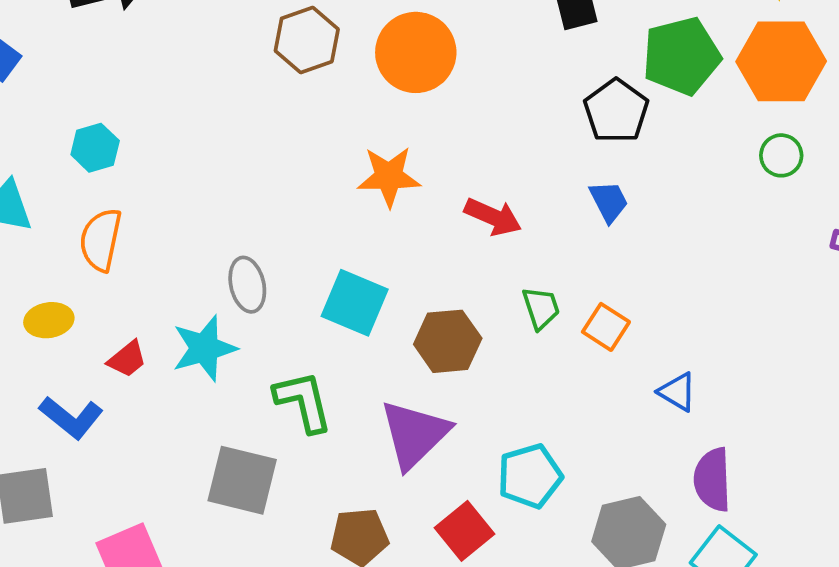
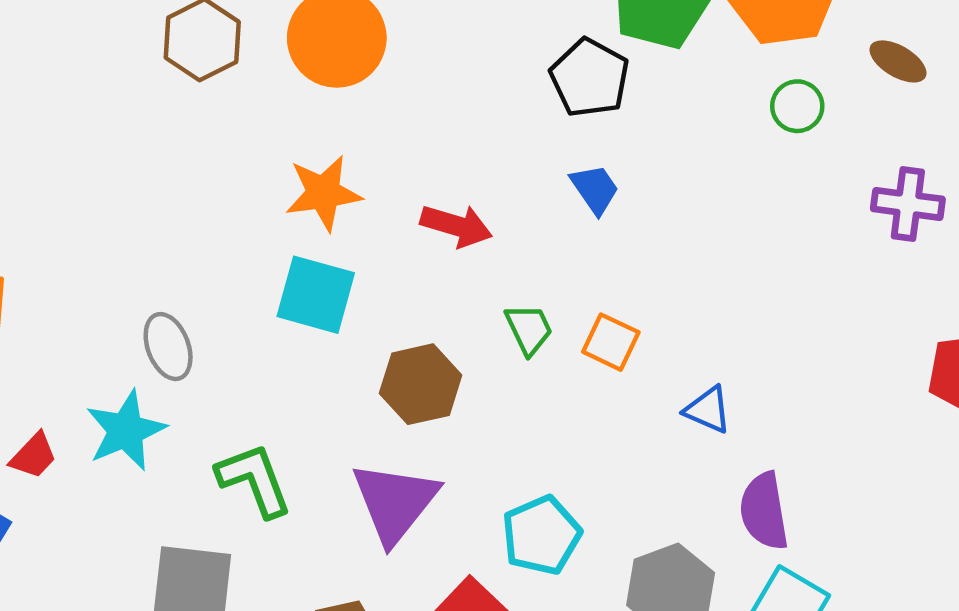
cyan square: (355, 303) -> (316, 295), moved

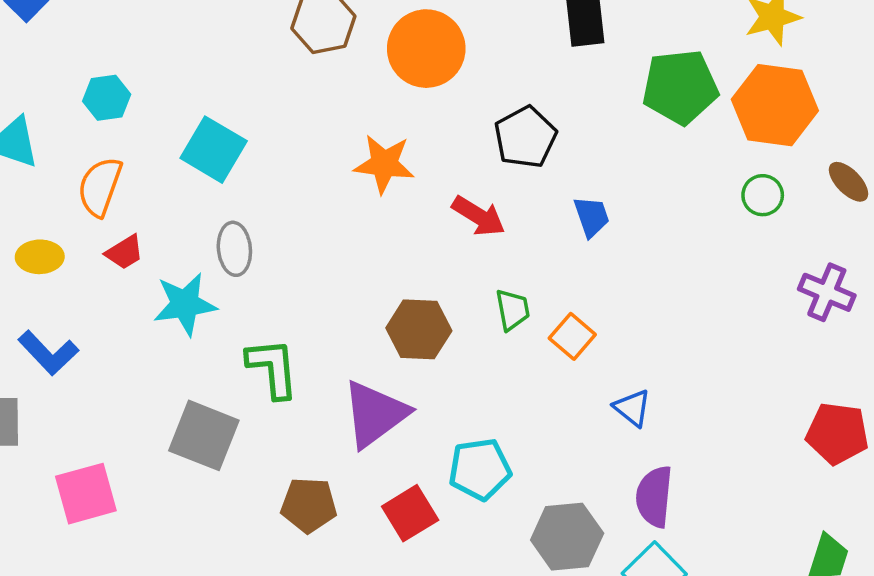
black pentagon: (590, 78) -> (525, 137), moved
cyan square: (316, 295) -> (214, 150), moved
red trapezoid: (34, 456) -> (125, 252), moved

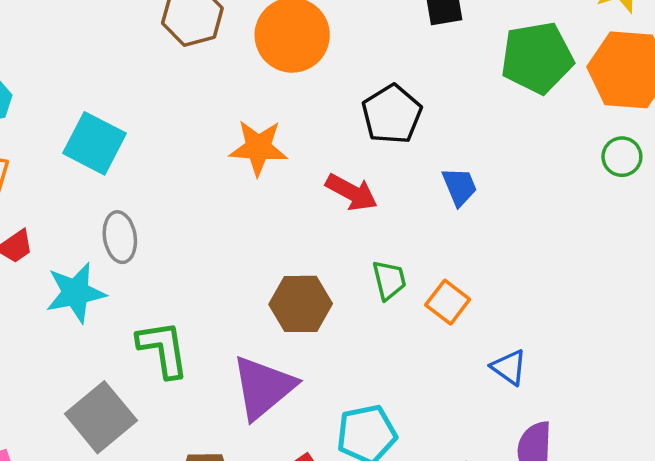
gray square: (204, 435) -> (101, 417), turned 32

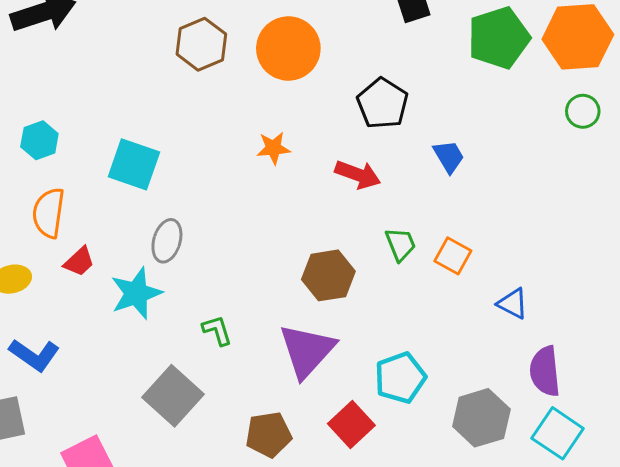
orange star: (258, 148) -> (273, 148), size x0.7
gray ellipse: (120, 237) -> (167, 241), turned 33
green L-shape: (163, 349) -> (217, 330), size x0.6

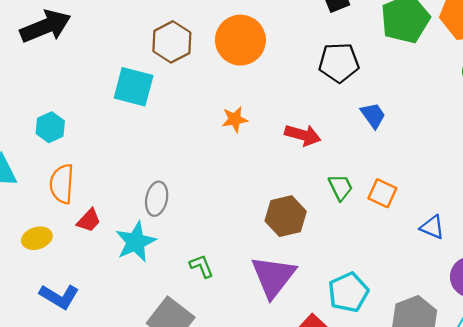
black pentagon: (383, 103) -> (339, 63), moved, turned -30
cyan square: (134, 164) -> (134, 87), moved

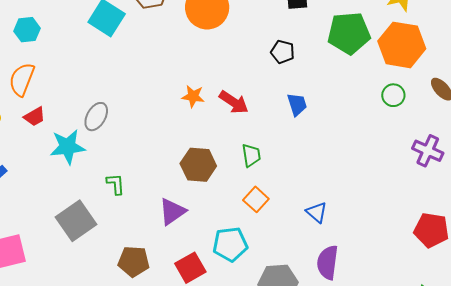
black pentagon: (339, 63) -> (282, 52), size x0.7
orange star: (235, 119) -> (193, 96), moved
orange square: (382, 193) -> (256, 199), moved
purple triangle: (273, 277) -> (172, 212), size x0.7

